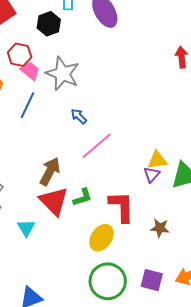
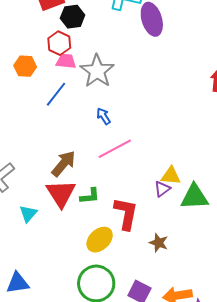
black hexagon: (49, 24) -> (73, 17), moved
pink trapezoid: (30, 71) -> (66, 61), turned -45

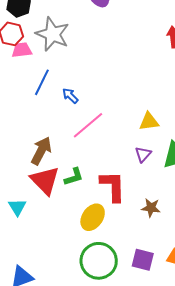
gray star: (97, 71) -> (53, 34), moved
blue line: (56, 94) -> (42, 82), moved
yellow triangle: (171, 176) -> (149, 122), moved

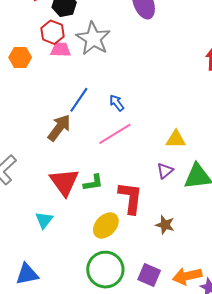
blue line: (42, 82) -> (79, 100), moved
blue arrow: (70, 96) -> (117, 103), moved
brown arrow: (41, 151) -> (59, 128), moved
cyan triangle: (17, 207) -> (44, 220), moved

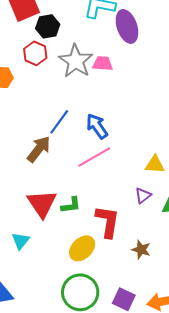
pink trapezoid: (61, 50) -> (103, 63), moved
blue arrow: (117, 103) -> (97, 126), size x1.5

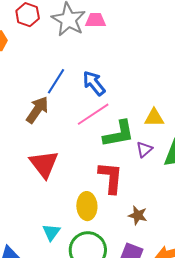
green L-shape: (71, 205) -> (119, 134), moved, size x1.6
cyan triangle: (21, 241) -> (51, 232), moved
yellow ellipse: (82, 248) -> (87, 206), turned -44
brown star: (141, 250) -> (138, 215), moved

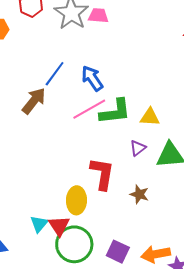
green L-shape: (119, 134) -> (115, 112), moved
red triangle: (44, 164) -> (59, 226), moved, size x0.7
brown star: (138, 215) -> (139, 194), moved

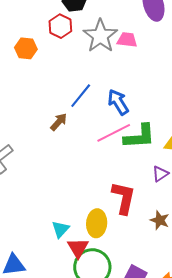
brown arrow: (34, 101) -> (59, 122), size x0.7
cyan triangle: (39, 224) -> (60, 229), moved

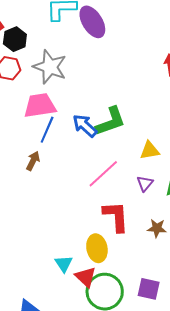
pink trapezoid: (127, 40) -> (40, 105), moved, size x1.6
pink line: (114, 133) -> (103, 174), moved
green L-shape: (139, 136) -> (111, 121), moved

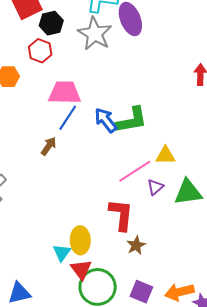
gray star: (50, 67) -> (95, 34), moved
pink line: (103, 174) -> (135, 171), moved
brown star: (157, 228) -> (136, 245), moved, turned 30
yellow ellipse: (97, 248) -> (80, 240), moved

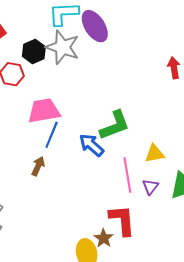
black hexagon: (51, 23) -> (34, 52), moved
blue arrow: (106, 120) -> (91, 145), moved
pink line: (135, 171) -> (127, 175), turned -56
brown star: (136, 245) -> (104, 238), moved

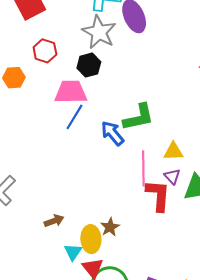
black hexagon: (34, 52) -> (89, 65), moved
brown arrow: (38, 166) -> (54, 221), moved, turned 36
purple triangle: (150, 187) -> (172, 176), moved, turned -30
red L-shape: (122, 220) -> (158, 195), moved

